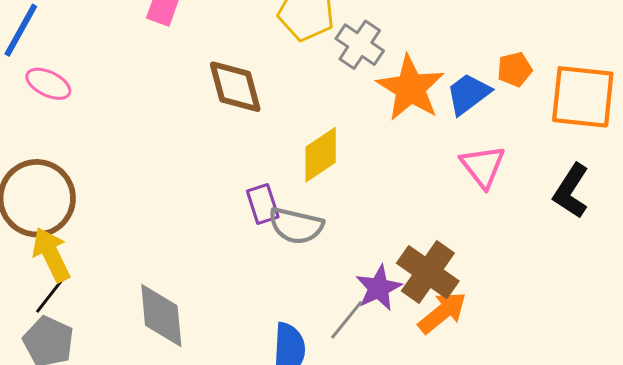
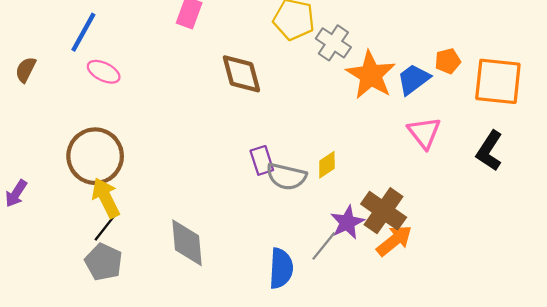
yellow diamond: (321, 155) -> (327, 165), moved, size x0.7

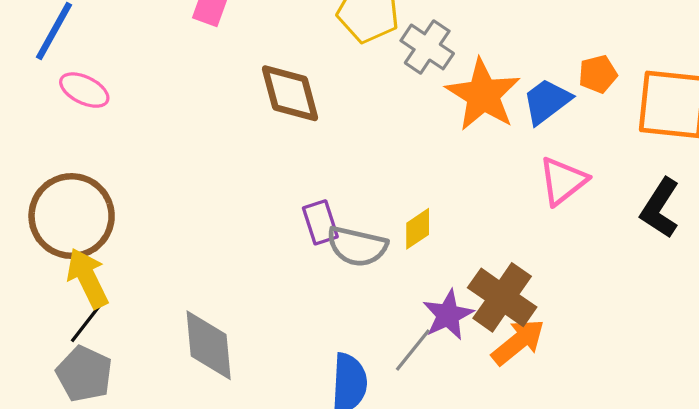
pink triangle: (424, 133) -> (563, 181), turned 30

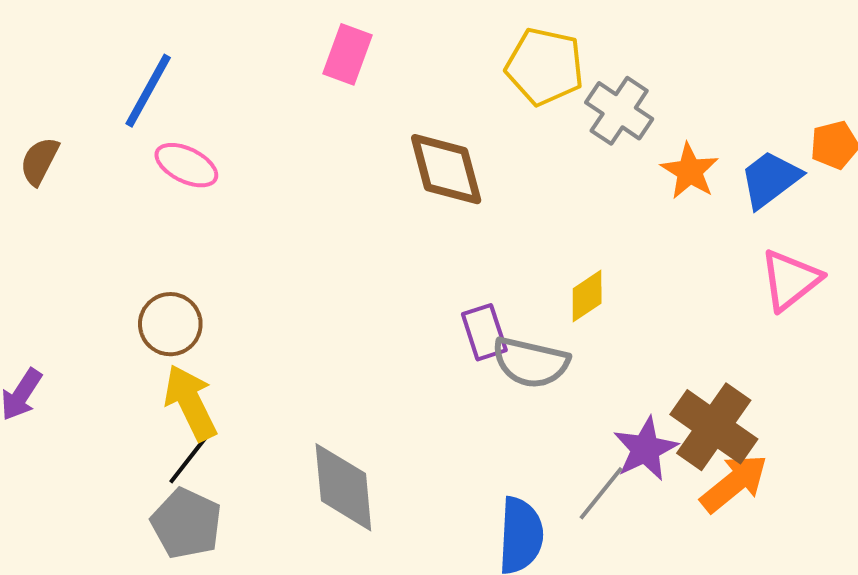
orange star: (483, 95) -> (690, 171), size x0.6
brown circle: (72, 216) -> (170, 324), size x0.6
yellow diamond: (418, 229) -> (587, 296), moved

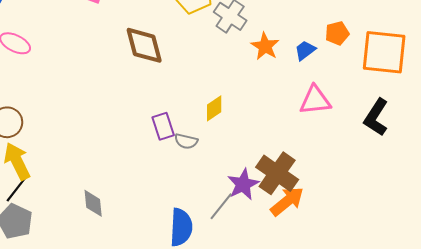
blue trapezoid: (770, 179) -> (305, 50), size x0.7
pink triangle: (790, 280) -> (315, 100), turned 32
gray semicircle: (531, 362) -> (186, 141), size x0.6
gray diamond: (343, 487) -> (93, 203), size x0.6

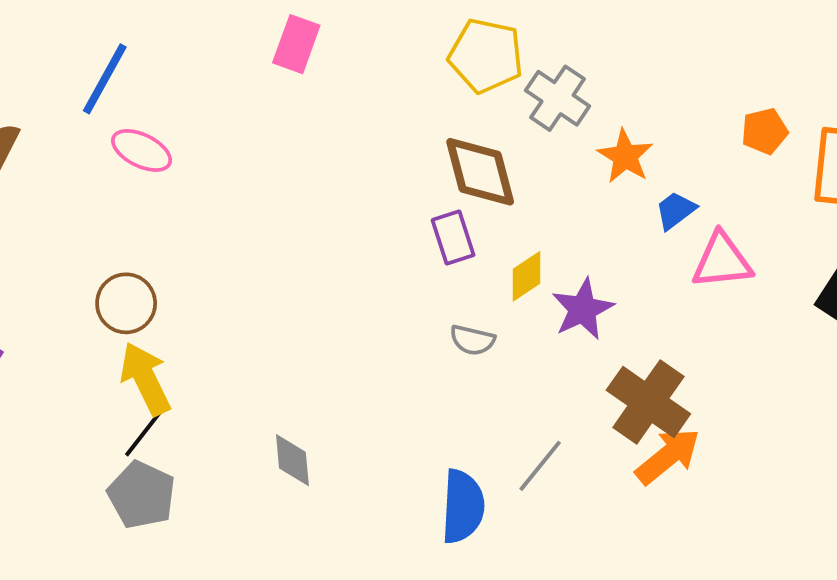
brown diamond: (144, 45) -> (480, 172), moved
blue trapezoid: (305, 50) -> (676, 210), moved
purple rectangle: (163, 126) -> (453, 238), moved
purple star: (243, 184) -> (583, 309), moved

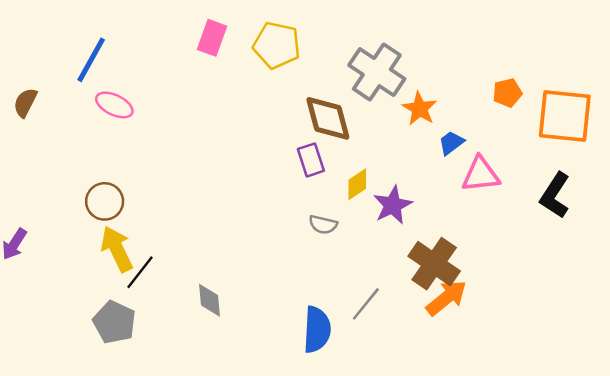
yellow pentagon: (486, 56) -> (277, 45), moved
gray cross: (558, 98) -> (377, 72), size x1.4
black line: (145, 431) -> (140, 272), moved

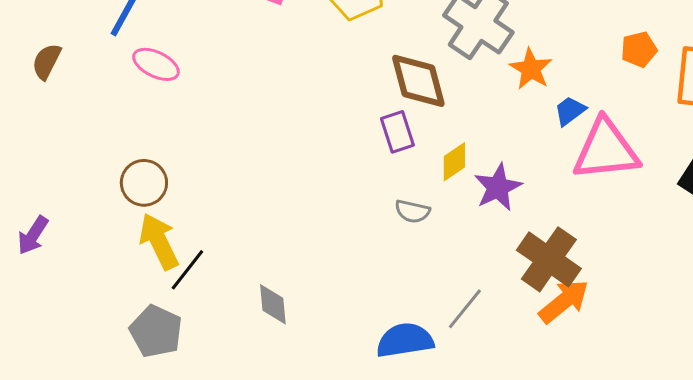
pink triangle: (481, 175) -> (606, 150), size x1.4
blue semicircle: (317, 330) -> (405, 340), turned -102

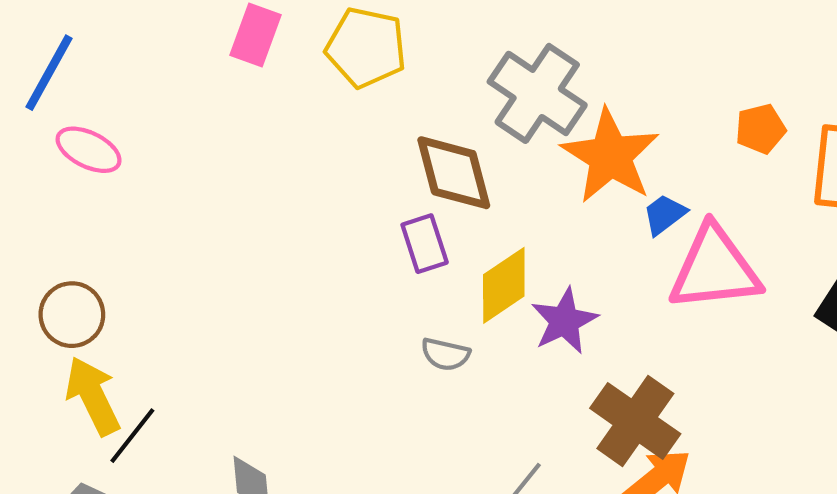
orange star: (531, 69) -> (610, 156), size x1.6
yellow diamond: (454, 162) -> (504, 285), size x1.4

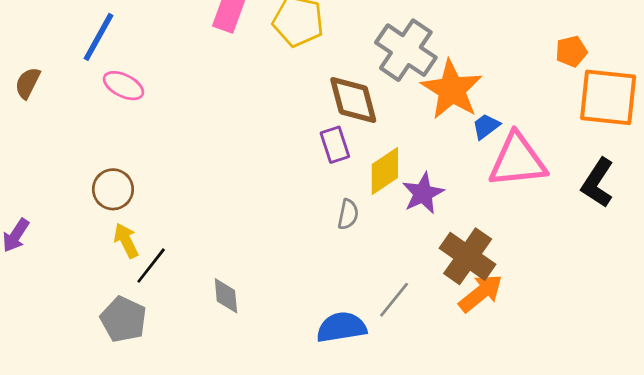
orange pentagon: (760, 129) -> (571, 51), moved
gray semicircle: (445, 354) -> (348, 214), turned -92
yellow arrow: (93, 396) -> (126, 241), size x0.7

